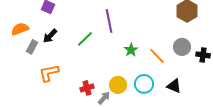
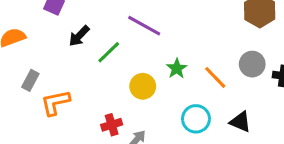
purple line: (109, 21) -> (144, 26), turned -50
black arrow: (50, 36) -> (79, 36), moved
gray rectangle: (32, 47) -> (30, 80), moved
yellow circle: (118, 85) -> (143, 86), moved

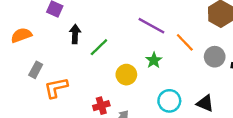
purple line: (144, 26) -> (151, 26), moved
black arrow: (79, 36) -> (75, 34), turned 138
orange line: (215, 77) -> (185, 42), moved

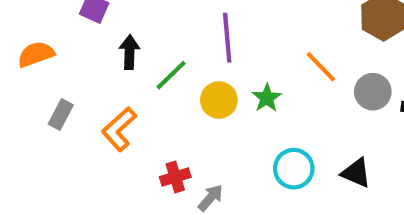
purple line: (151, 26) -> (227, 38), moved, turned 56
yellow circle: (126, 75) -> (219, 100), moved
orange L-shape: (56, 88) -> (119, 129), moved, turned -30

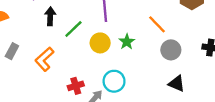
gray circle: (373, 92) -> (171, 50), moved
cyan circle: (294, 169) -> (114, 81), moved

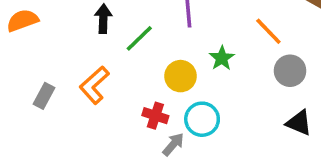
yellow circle: (100, 43) -> (181, 76), moved
gray rectangle: (12, 51) -> (44, 96), moved
red cross: (76, 86) -> (155, 116), moved, turned 35

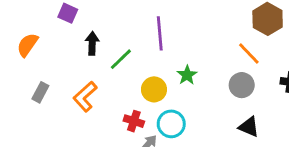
orange semicircle: (22, 20) -> (27, 45), turned -35
orange line: (268, 31) -> (249, 53), moved
gray rectangle: (44, 96) -> (40, 92), moved

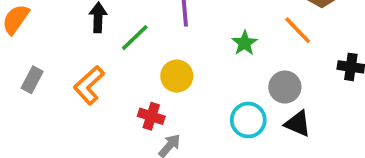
green star: (187, 75) -> (245, 43), moved
gray circle: (242, 85) -> (285, 87), moved
cyan circle: (171, 124) -> (248, 120), moved

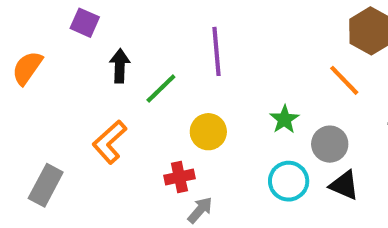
green star: (245, 43) -> (284, 119), moved
gray rectangle: (32, 80) -> (46, 185), moved, size x1.4
red cross: (151, 116) -> (179, 177), turned -30

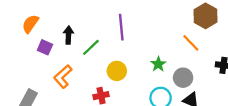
purple square: (85, 23) -> (45, 47), moved
orange semicircle: (27, 68) -> (30, 24), moved

